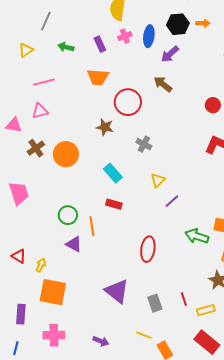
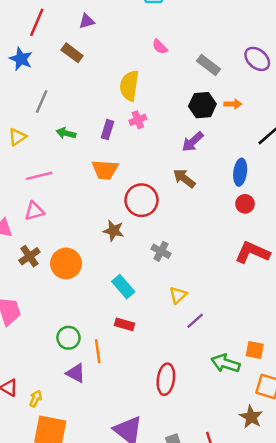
blue ellipse: (149, 36) -> (240, 172), moved
purple rectangle: (100, 44) -> (107, 130), turned 42

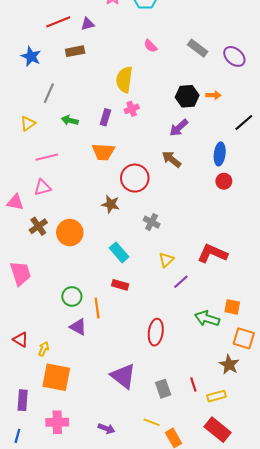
red line: (37, 22) -> (58, 22), moved, turned 45
brown rectangle: (72, 53) -> (75, 51), turned -48
gray rectangle: (208, 65) -> (198, 48), moved
red L-shape: (252, 253) -> (212, 254), moved

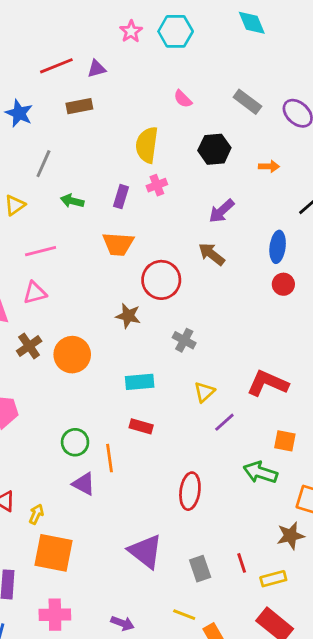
black hexagon: (187, 96) -> (214, 149), moved
cyan rectangle: (119, 252) -> (140, 382), turned -54
orange square: (232, 307) -> (285, 441), moved
brown star: (229, 365) -> (291, 536), turned 30

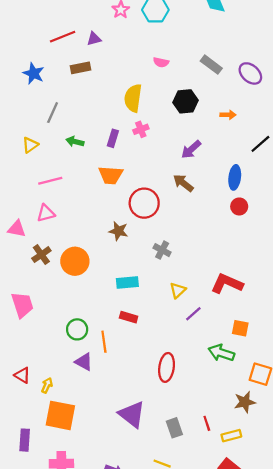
pink semicircle: (183, 99) -> (161, 62), turned -32

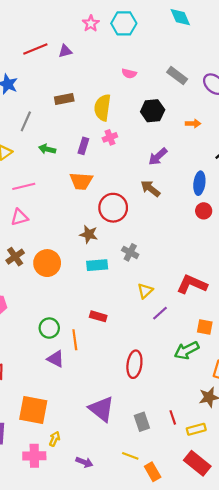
brown rectangle: (80, 68) -> (64, 99), moved
cyan rectangle: (127, 282) -> (97, 265), moved
green arrow: (221, 353) -> (187, 350), turned -45
yellow arrow: (47, 385) -> (55, 439), moved

